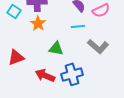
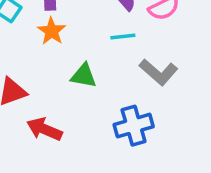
blue cross: (72, 74) -> (134, 126), moved
red arrow: (45, 75) -> (44, 129), moved

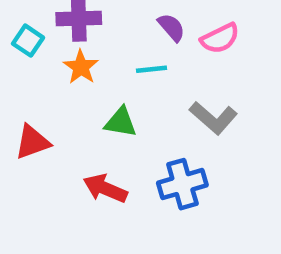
cyan line: (123, 36) -> (152, 69), moved
red arrow: (44, 129) -> (105, 188), moved

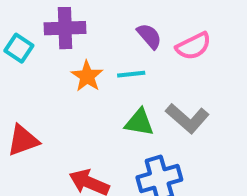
orange star: (81, 67) -> (87, 76), moved
green triangle: (121, 122) -> (139, 122), moved

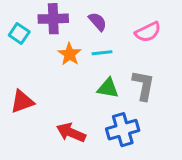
purple semicircle: (149, 36) -> (98, 22), moved
gray L-shape: (187, 118) -> (143, 85), turned -120

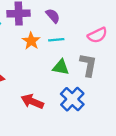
pink semicircle: (148, 32) -> (97, 35), moved
blue cross: (123, 130) -> (72, 99), turned -30

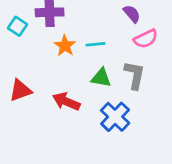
purple semicircle: (53, 16) -> (132, 14), moved
red arrow: (32, 101) -> (66, 101), moved

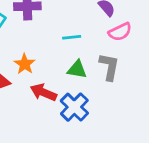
orange star: (65, 46) -> (25, 64), moved
blue cross: (115, 117) -> (74, 107), moved

